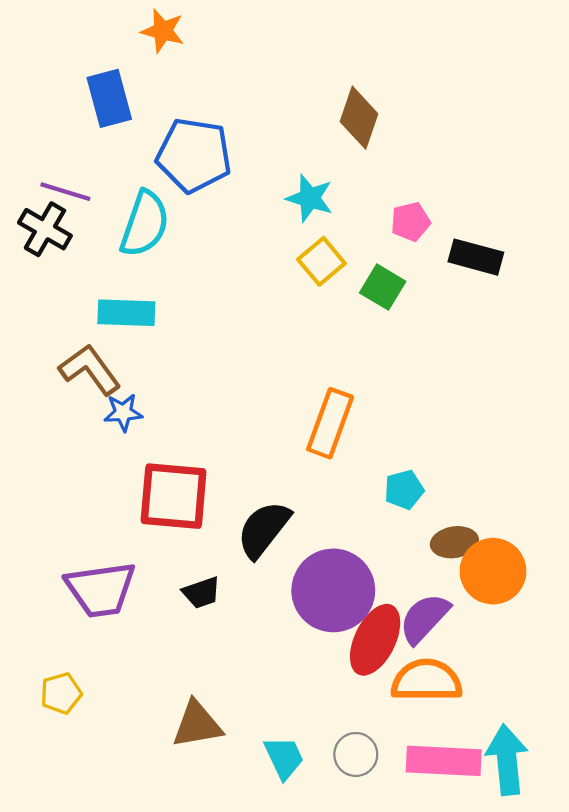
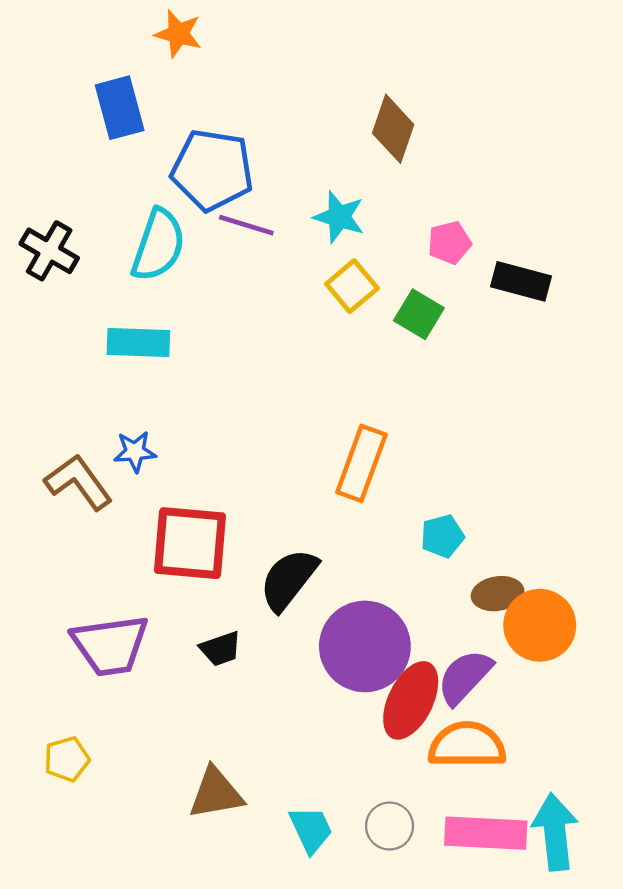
purple line: (65, 192) -> (246, 225), moved
brown L-shape: (90, 370) -> (79, 482), moved

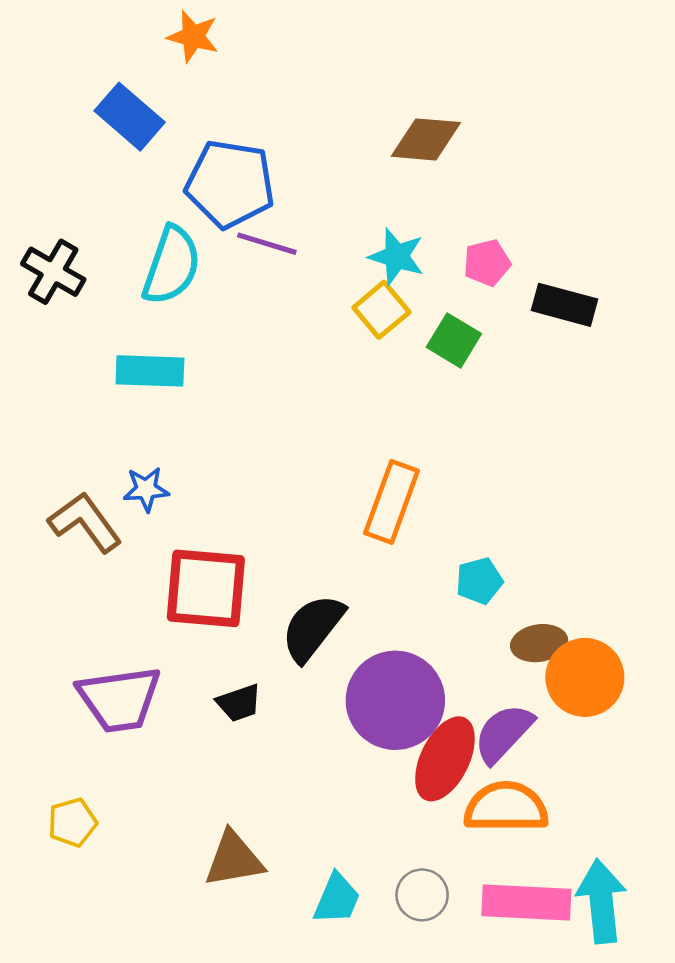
blue rectangle: (120, 108) -> (130, 117), turned -34
brown diamond: (393, 129) -> (426, 139), turned 76
cyan star: (339, 217) -> (397, 256), moved
cyan trapezoid: (311, 830) -> (337, 899), turned 48

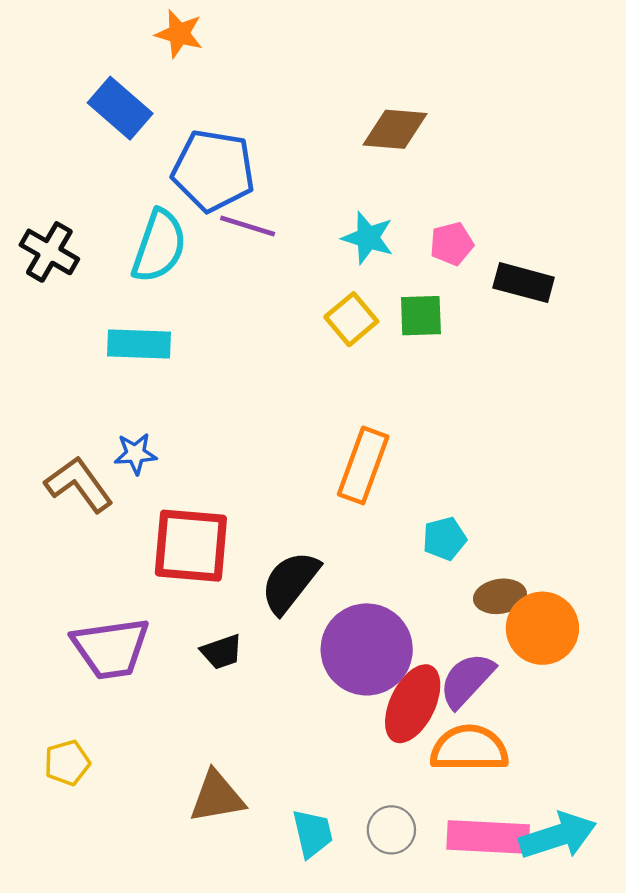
yellow square: (381, 310) -> (351, 319), moved
green square: (454, 340) -> (421, 316), turned -33
cyan trapezoid: (337, 899) -> (312, 833), turned -36
cyan arrow: (601, 901) -> (558, 836), turned 78

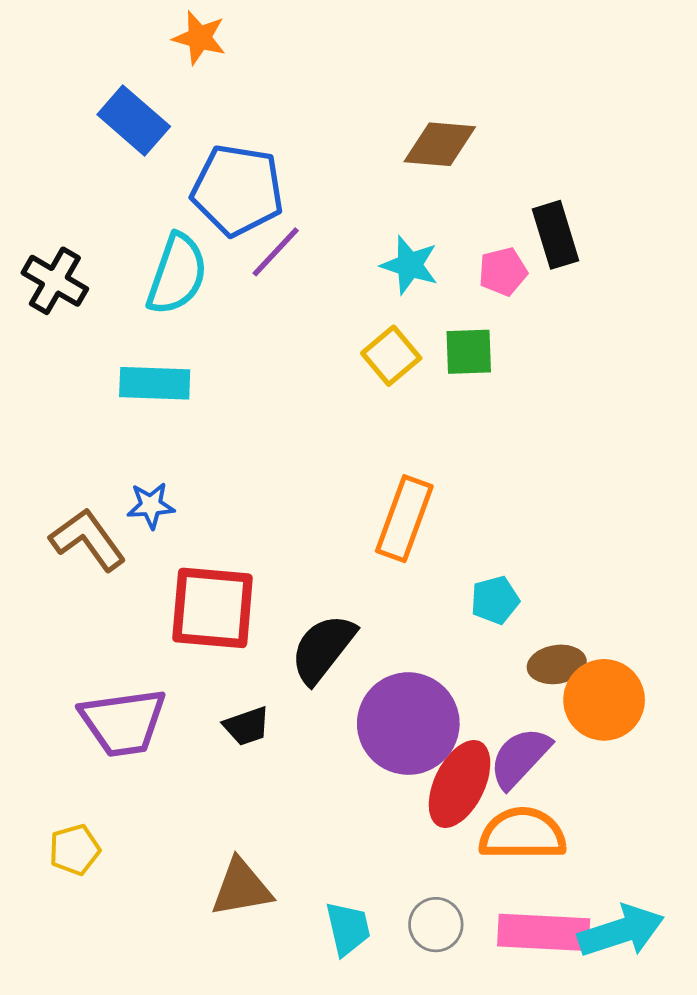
purple line: (248, 226) -> (276, 252), turned -64
black rectangle: (524, 283) -> (555, 235), moved, turned 58

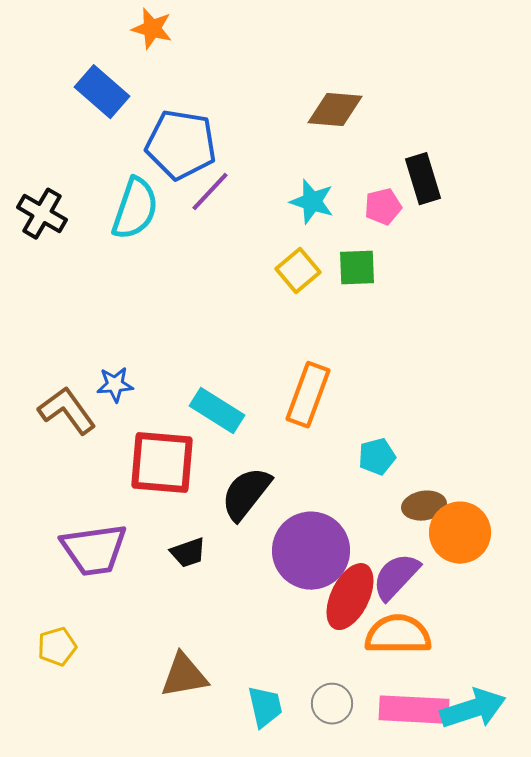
cyan rectangle: (155, 383) -> (217, 411), moved, turned 30

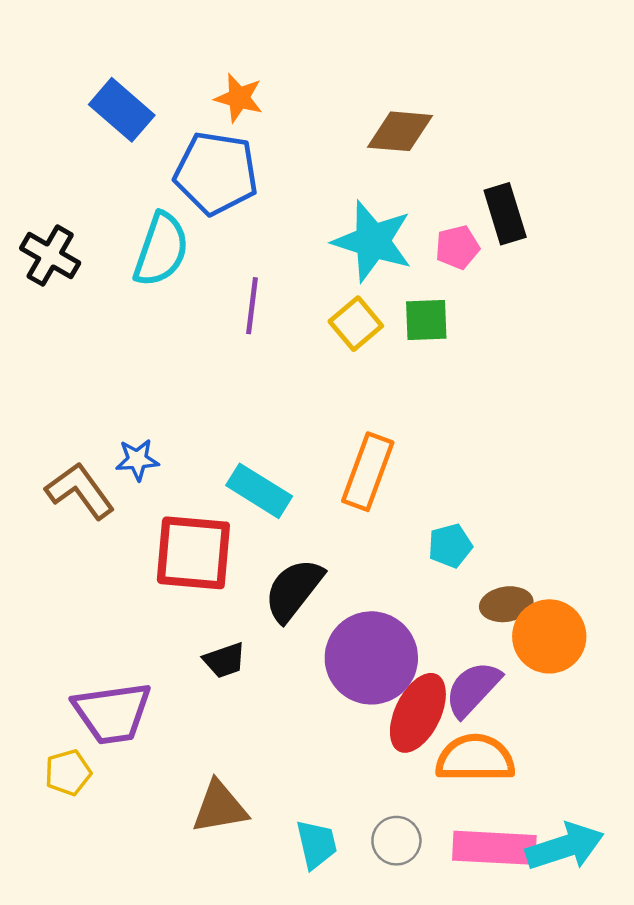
orange star: (152, 29) -> (239, 98), moved
purple line: (210, 192) -> (252, 306), moved, turned -36
cyan star: (312, 202) -> (373, 241), size x1.5
purple trapezoid: (94, 550) -> (112, 713), moved

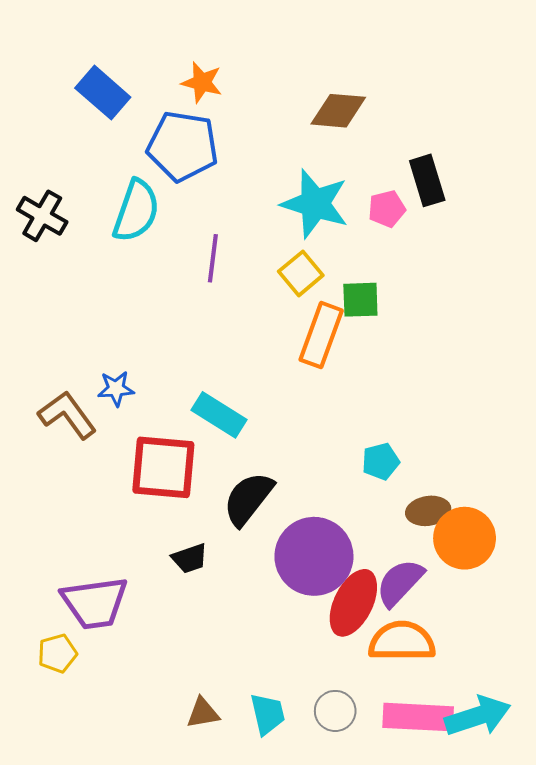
green square: (426, 320) -> (360, 300), moved
orange rectangle: (368, 472) -> (321, 335), moved
brown triangle: (220, 807) -> (203, 713), moved, size x0.7

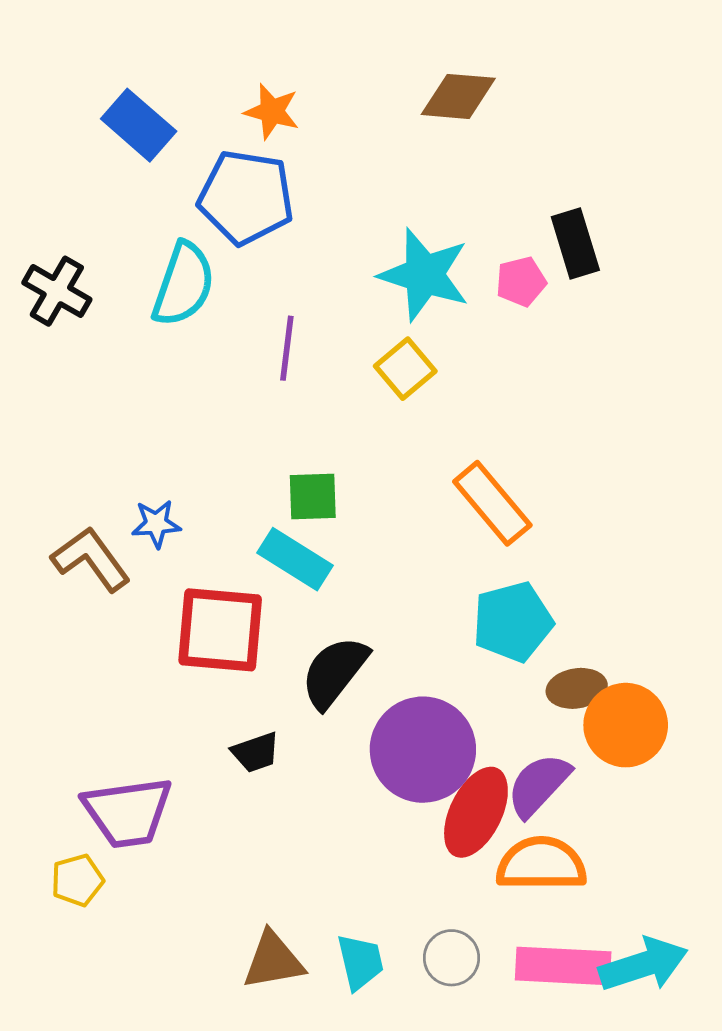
brown diamond: (338, 111) -> (458, 96), moved
green square: (360, 300) -> (313, 497), moved
orange rectangle: (321, 335) -> (492, 503), moved, turned -60
cyan pentagon: (381, 461) -> (513, 622), size x1.6
brown triangle: (203, 713) -> (273, 961), size x1.4

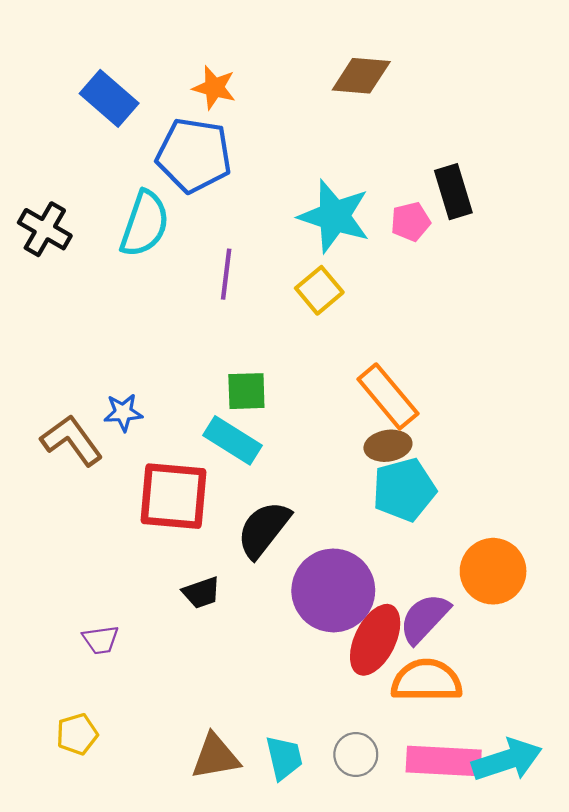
brown ellipse: (577, 688) -> (388, 446), moved
purple trapezoid: (128, 812) -> (101, 640), size x0.5
yellow pentagon: (77, 880) -> (77, 734), moved

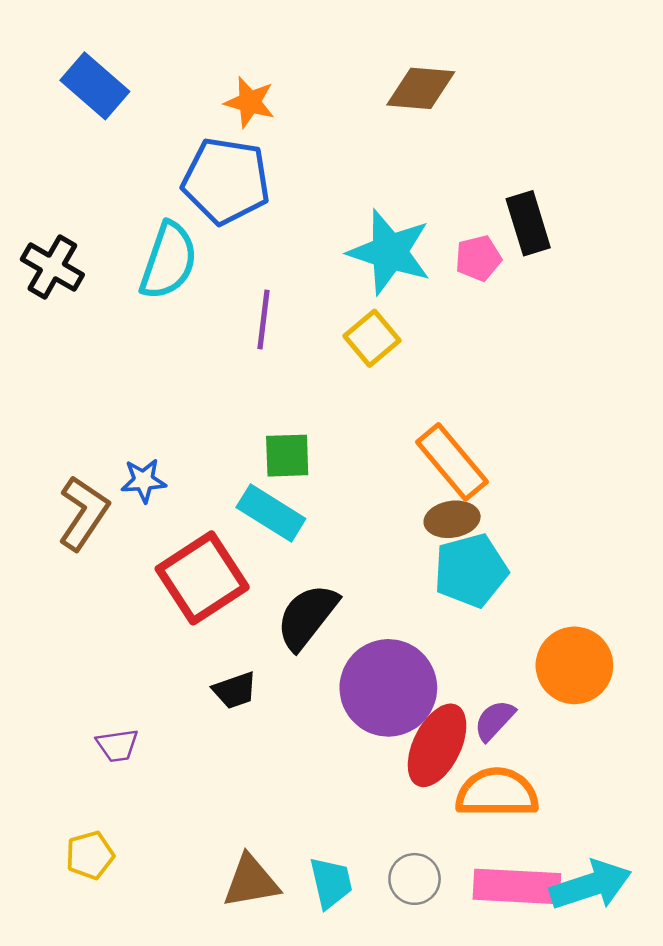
blue rectangle: (109, 98) -> (95, 86), moved
brown L-shape: (72, 440) -> (84, 513), turned 70
red square: (174, 496) -> (202, 578), turned -38
purple semicircle: (424, 618) -> (494, 720), size x0.7

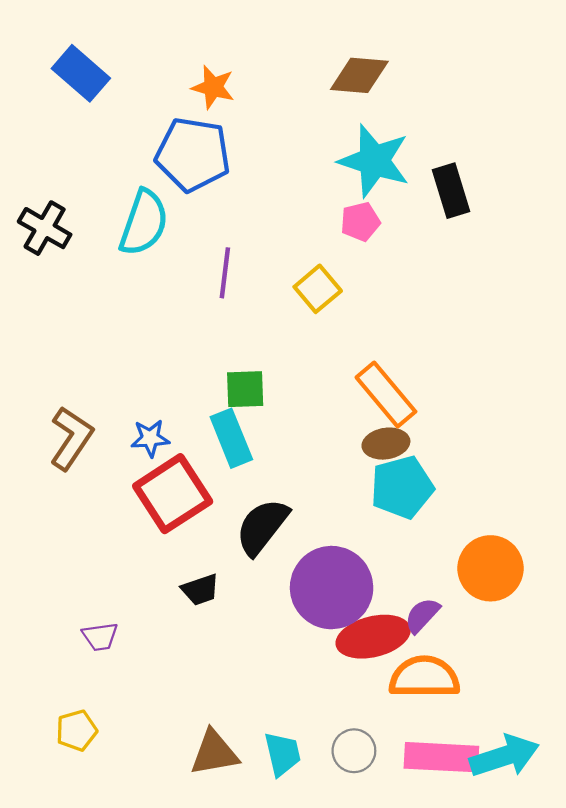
cyan star: (390, 252) -> (374, 161), moved
pink pentagon: (478, 258) -> (360, 222), moved
blue star: (144, 481) -> (150, 438), moved
cyan rectangle: (271, 513) -> (231, 438), turned 36
red ellipse: (437, 745) -> (373, 637), turned 50

